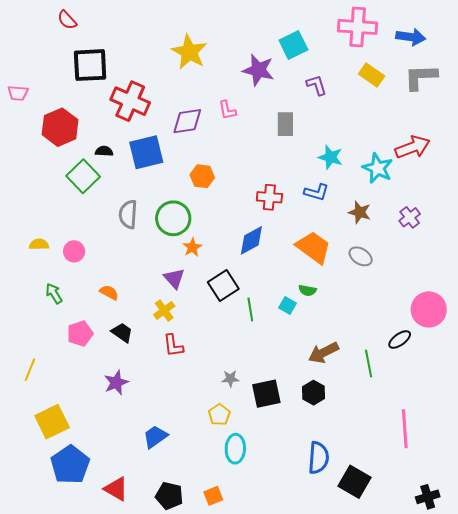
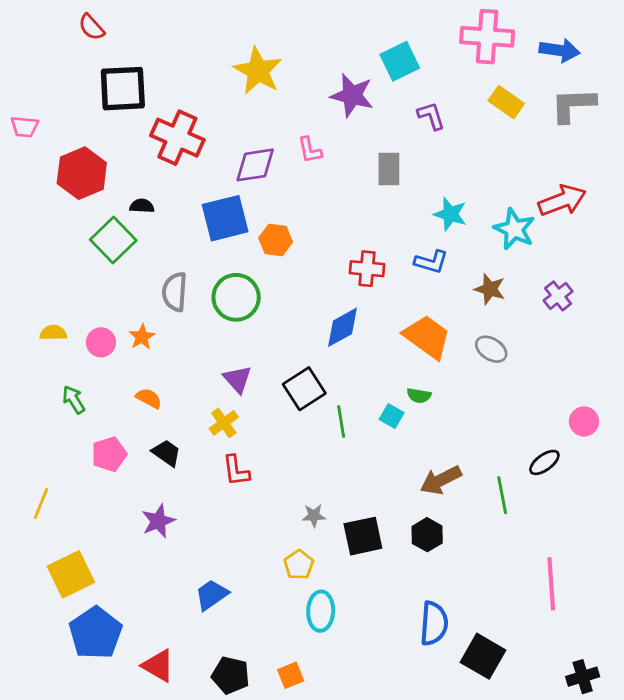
blue square: (146, 152) -> (225, 218), moved
orange star: (192, 247) -> (142, 337), moved
pink circle: (429, 309) -> (584, 421), size x0.6

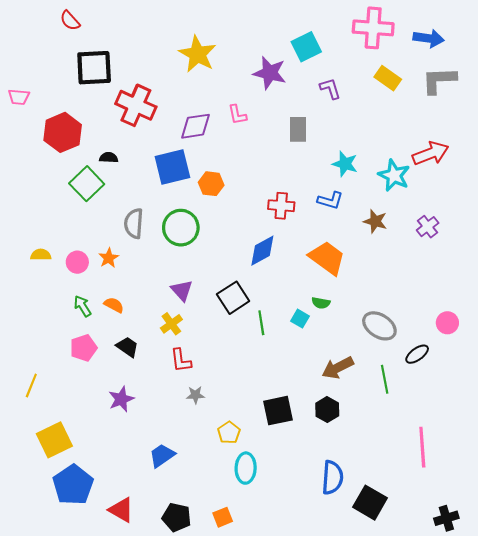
gray ellipse: (491, 349) -> (379, 326), moved, size x1.4
green arrow: (74, 400) -> (83, 306), moved
gray star: (314, 516) -> (195, 395), moved

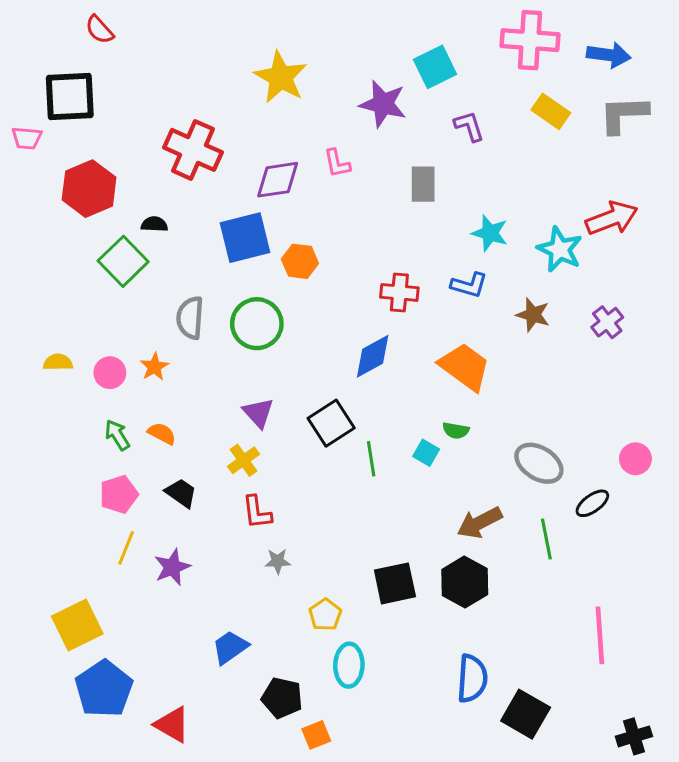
black square: (94, 68) -> (70, 97), moved
yellow line: (31, 385) -> (126, 548), moved
black hexagon: (327, 410) -> (465, 582), size x1.4
black pentagon: (177, 517) -> (282, 698), moved

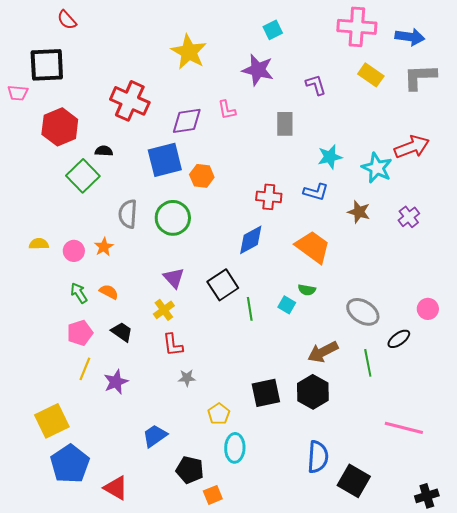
cyan square: (435, 67) -> (273, 30), moved, size x0.7
cyan star: (490, 233) -> (330, 157), turned -30
pink line: (600, 635) -> (404, 428), turned -72

